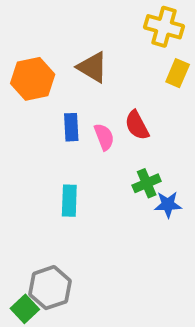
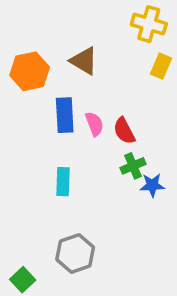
red semicircle: (137, 125) -> (124, 131), moved
blue rectangle: (71, 127) -> (65, 115), size x1.4
gray hexagon: (50, 288) -> (75, 253), moved

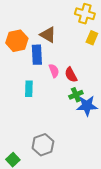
blue rectangle: (65, 115) -> (37, 55), moved
cyan rectangle: (63, 182) -> (29, 89), moved
blue star: (152, 185) -> (87, 106), size x1.5

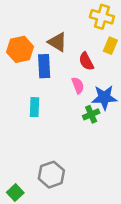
pink semicircle: (54, 71) -> (78, 85), moved
red semicircle: (71, 75) -> (86, 61), moved
blue star: (87, 106) -> (104, 97), moved

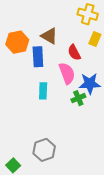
pink semicircle: (78, 85) -> (67, 73), size x1.5
cyan rectangle: (34, 107) -> (43, 91), moved

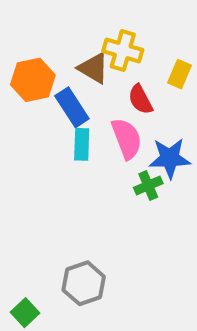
yellow cross: (88, 14) -> (123, 51), moved
blue rectangle: (38, 57) -> (72, 107), turned -30
cyan rectangle: (43, 91) -> (82, 144), moved

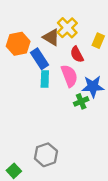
yellow cross: (123, 51) -> (67, 28), turned 30

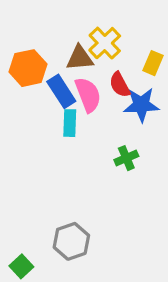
brown triangle: (51, 37) -> (80, 58), turned -36
pink semicircle: (69, 76) -> (88, 95), moved
blue star: (93, 86) -> (141, 105), moved

